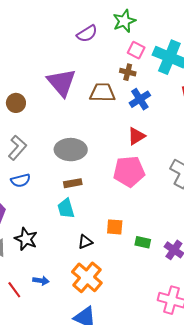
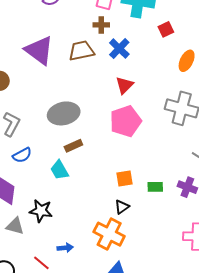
cyan trapezoid: (66, 208) -> (59, 170), moved
black triangle: (85, 242) -> (122, 207), moved

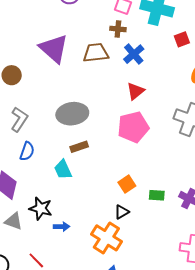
blue semicircle: (22, 155) -> (27, 151), turned -48
orange square: (124, 179) -> (127, 184), turned -30
blue arrow: (65, 248) -> (62, 227), moved

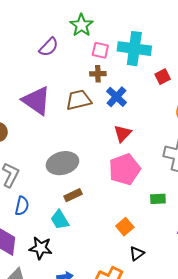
green rectangle: (157, 195) -> (158, 199), moved
black star: (41, 208) -> (41, 248), moved
black triangle: (122, 212) -> (137, 254), moved

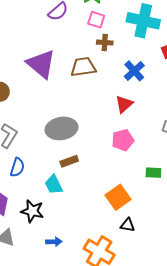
pink square: (100, 50) -> (96, 20), moved
blue cross: (117, 97) -> (134, 71), moved
pink pentagon: (125, 169) -> (123, 140), size x0.7
orange square: (125, 227) -> (118, 197), size x1.4
black triangle: (137, 254) -> (128, 225), turned 42

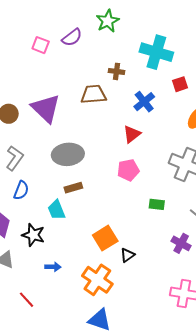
pink square: (96, 20) -> (41, 45), moved
purple triangle: (41, 64) -> (46, 108), moved
orange square: (118, 197) -> (105, 238), moved
black triangle: (128, 225) -> (128, 255), turned -49

